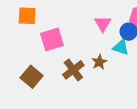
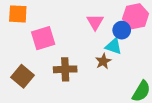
brown star: (99, 62) -> (103, 61), moved
brown cross: (73, 70) -> (65, 69), turned 35

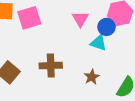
pink square: (43, 38) -> (29, 18), moved
brown star: (103, 61) -> (92, 77), moved

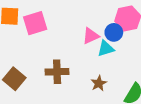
pink triangle: (80, 19) -> (91, 36), moved, turned 36
cyan triangle: (99, 43) -> (106, 49), turned -36

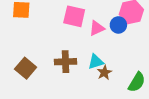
pink square: (35, 23) -> (74, 16), moved, turned 30
cyan triangle: (106, 49) -> (96, 62), moved

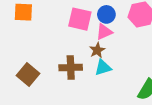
blue circle: (118, 25) -> (106, 14), moved
brown star: (104, 72) -> (97, 50), moved

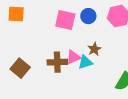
pink triangle: (104, 32) -> (73, 57), moved
brown star: (97, 50) -> (94, 49), moved

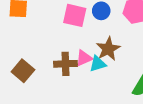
brown star: (94, 49) -> (108, 49), size x1.5

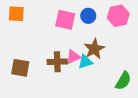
brown square: (23, 71) -> (20, 68), turned -30

